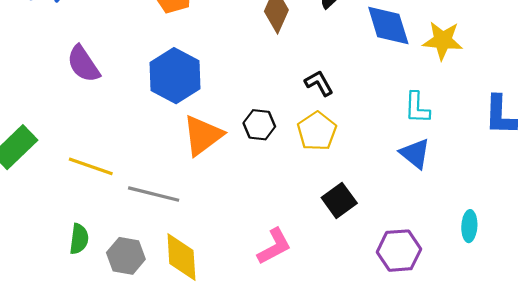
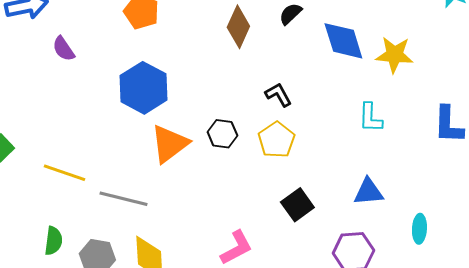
purple semicircle: (83, 64) -> (63, 49), moved, size x0.7
blue triangle: (415, 154) -> (368, 192), moved, turned -44

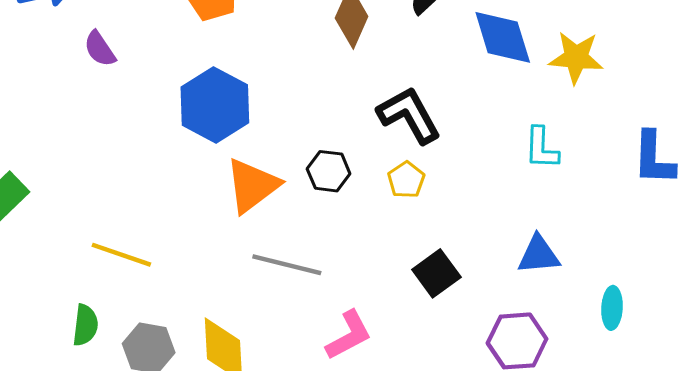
black L-shape: (278, 95) -> (409, 115), size x1.6
yellow pentagon: (276, 140) -> (406, 180), size x0.7
yellow line: (64, 173) -> (121, 255), moved
gray line: (123, 199) -> (287, 265), moved

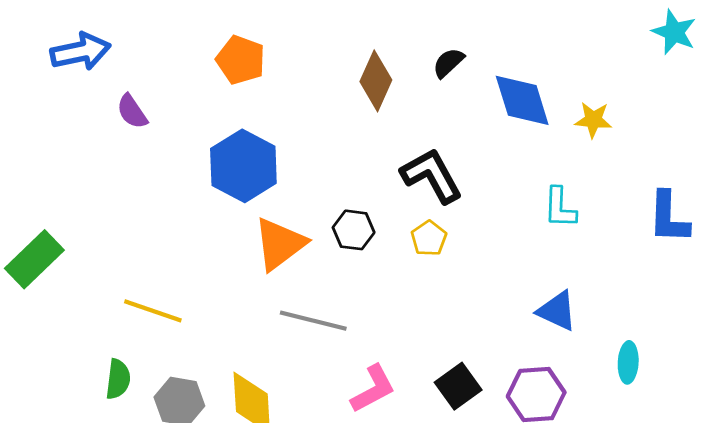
yellow star: (576, 58) -> (593, 120), size x0.7
blue triangle: (539, 255) -> (557, 311), turned 30
black square: (436, 273) -> (458, 386), moved

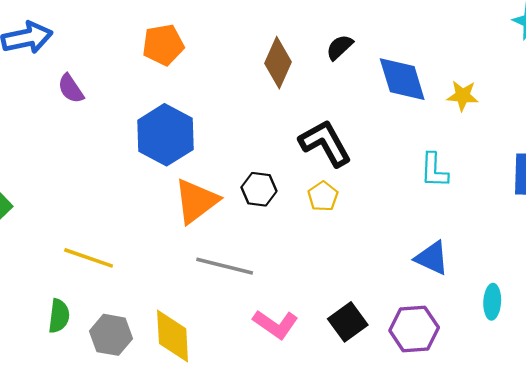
orange pentagon: (241, 60) -> (163, 45), turned -30
pink L-shape: (373, 389) -> (276, 324), turned 63

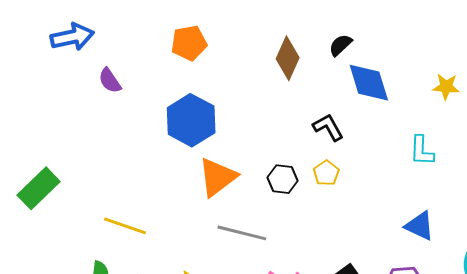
blue diamond: (402, 79) -> (369, 83), moved
black L-shape: (325, 143) -> (328, 127), size x0.7
black hexagon: (259, 189) -> (282, 179), moved

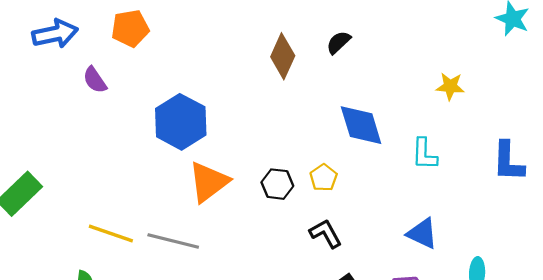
orange pentagon: (189, 43) -> (130, 28), moved
blue diamond: (369, 83) -> (361, 125), moved
black L-shape: (328, 127) -> (326, 233), moved
gray line: (242, 233) -> (173, 241), moved

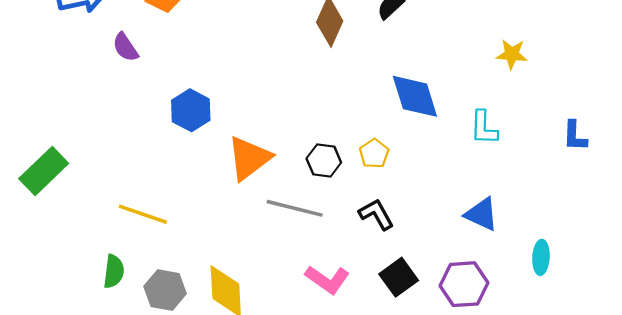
blue hexagon: (181, 122) -> (191, 110), moved, size x0.7
blue L-shape: (508, 162) -> (575, 136), size x0.7
gray line: (173, 241) -> (295, 208), moved

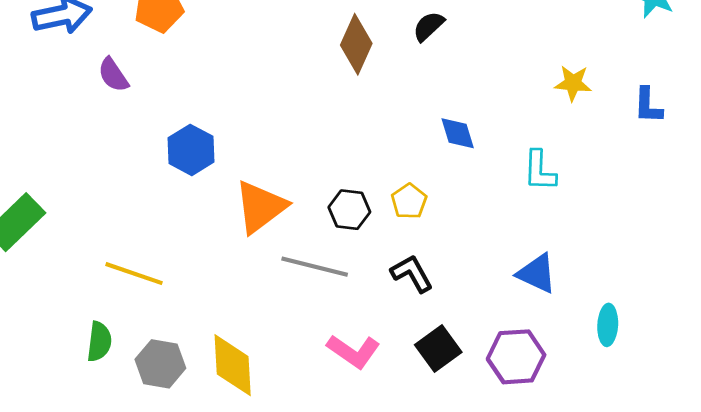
blue diamond: (415, 96) -> (458, 133), size x0.6
blue L-shape: (575, 136) -> (648, 105), moved

